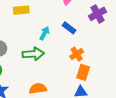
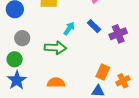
purple cross: (97, 14) -> (118, 34), moved
orange cross: (77, 54) -> (123, 81), moved

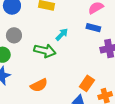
blue rectangle: (94, 26) -> (93, 28), moved, turned -40
orange semicircle: (56, 83) -> (39, 85), turned 144

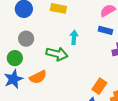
cyan arrow: (62, 34) -> (74, 37), turned -40
orange semicircle: (39, 85) -> (38, 77), moved

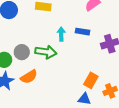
blue rectangle: (105, 30) -> (82, 32), moved
gray circle: (26, 39) -> (22, 52), moved

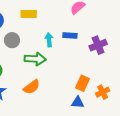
gray circle: (22, 52) -> (12, 40), moved
orange semicircle: (29, 77) -> (32, 87), moved

